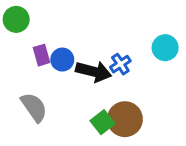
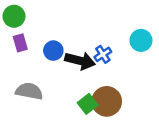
purple rectangle: (41, 55) -> (20, 43), moved
gray semicircle: (34, 107) -> (29, 91), turned -44

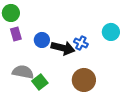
blue cross: (103, 54) -> (81, 43), turned -32
green square: (88, 104) -> (40, 82), moved

